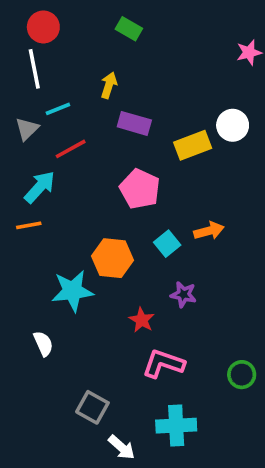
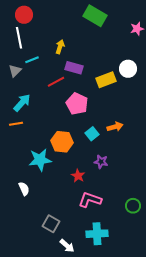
green rectangle: (129, 29) -> (95, 16), moved, size x1.6
red line: (71, 149) -> (56, 82), moved

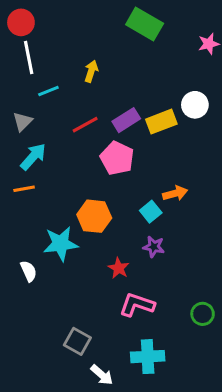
red circle: (24, 15) -> (21, 22), moved
purple rectangle: (74, 68) -> (126, 120), moved, turned -48
gray triangle: (15, 71) -> (22, 122), moved
cyan square: (92, 134) -> (151, 212), moved
white semicircle: (24, 189) -> (29, 271), moved

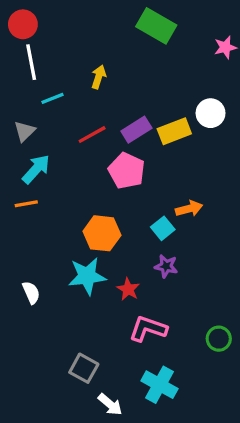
cyan star: (61, 244) -> (87, 276), moved
cyan cross: (148, 357) -> (159, 385), turned 32

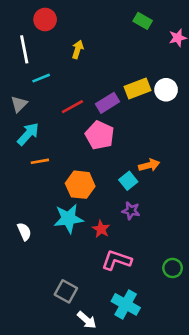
red circle: (23, 24) -> (45, 20), moved
green rectangle: (156, 26) -> (143, 21), moved, size x0.6
yellow arrow: (99, 77) -> (78, 49), moved
yellow rectangle: (174, 131) -> (137, 88), moved
orange line: (26, 204) -> (40, 161), moved

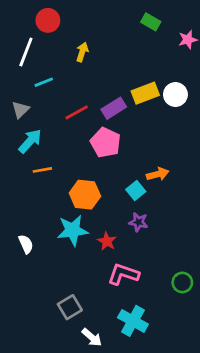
white line: (24, 49) -> (26, 52), turned 32
gray square: (66, 291) -> (70, 307), turned 30

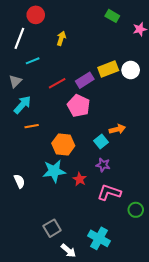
pink L-shape: (123, 274) -> (109, 192), moved

